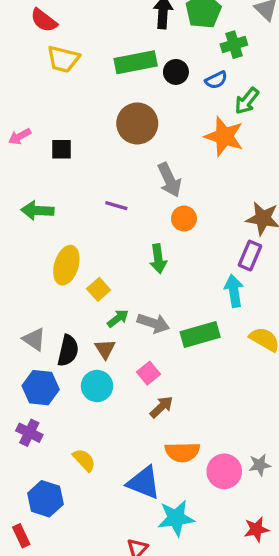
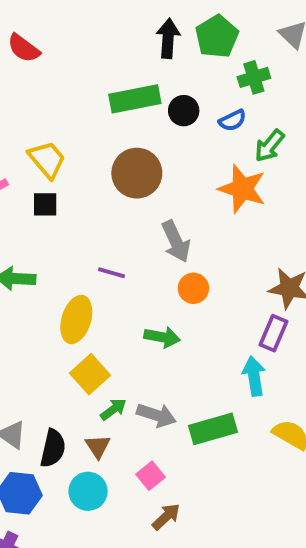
yellow trapezoid: (63, 59) -> (47, 159), moved, turned -144
green arrow: (158, 259) -> (162, 337), turned -72
yellow ellipse: (66, 265) -> (76, 320), moved
yellow square: (99, 289) -> (90, 374), size x1.4

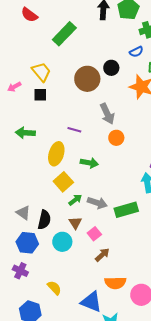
green rectangle: (135, 99) -> (64, 34), moved, turned -35
black circle: (184, 111) -> (111, 68), moved
green arrow: (162, 337) -> (89, 163), moved
brown triangle: (98, 446) -> (75, 223), moved

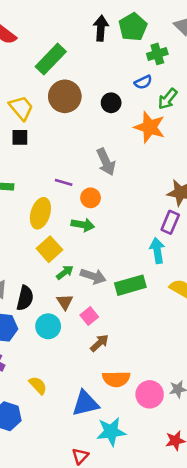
brown circle: (87, 79) -> (65, 96), moved
orange circle: (116, 138) -> (91, 198), moved
blue triangle: (91, 302) -> (85, 403), turned -35

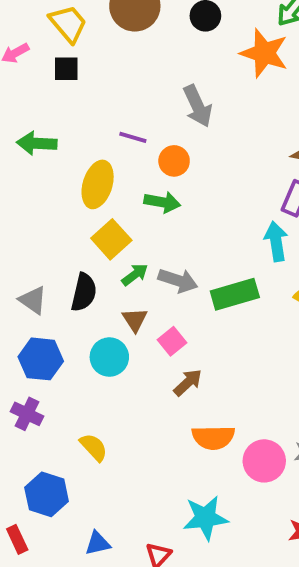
black semicircle: (25, 298) -> (84, 292), moved
blue triangle: (85, 403) -> (98, 543), moved, size x0.6

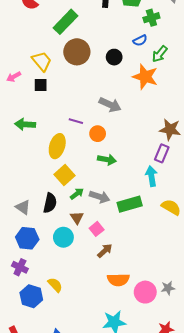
gray arrow: (198, 106) -> (110, 105), turned -40
green arrow: (162, 202) -> (107, 160), moved
blue hexagon: (47, 494) -> (31, 296), moved

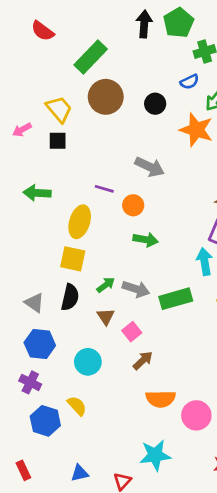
yellow square: (64, 175) -> (73, 259), moved, turned -36
cyan circle: (63, 237) -> (88, 362), moved

